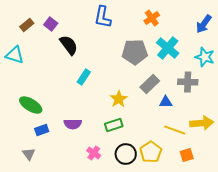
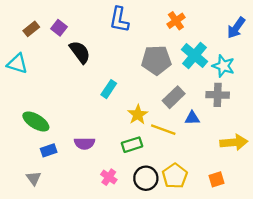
cyan star: (205, 57) -> (223, 66), moved
cyan rectangle: (84, 77) -> (109, 89), moved
yellow line: (175, 130) -> (163, 130), moved

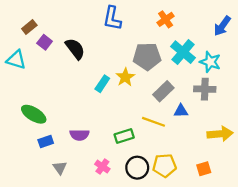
purple square: (59, 28) -> (45, 42), moved
yellow star: (138, 115) -> (125, 77), moved
yellow pentagon: (175, 176) -> (164, 165), turned 30
gray triangle: (34, 178) -> (60, 168), moved

